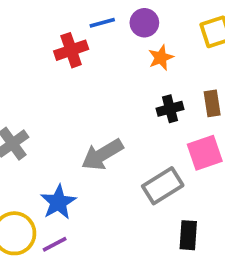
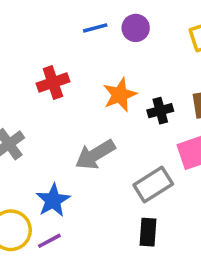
red cross: (71, 50) -> (53, 82), moved
orange star: (161, 58) -> (120, 95), moved, size x1.4
black rectangle: (188, 235) -> (148, 232), moved

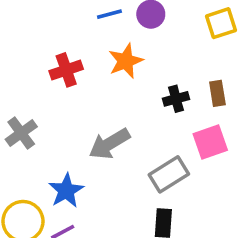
orange star: (120, 95) -> (126, 61), moved

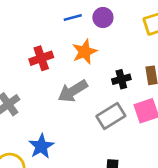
gray arrow: (109, 144) -> (73, 91), moved
gray rectangle: (169, 174) -> (111, 116), moved

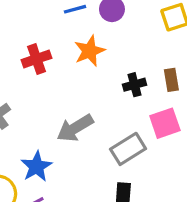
gray arrow: (73, 91) -> (75, 128), moved
gray rectangle: (111, 116) -> (128, 149), moved

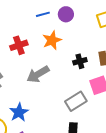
gray arrow: (75, 128) -> (38, 74), moved

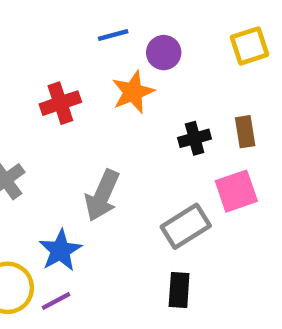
purple circle: (66, 14) -> (164, 53), moved
gray arrow: (38, 74) -> (102, 195), moved, turned -35

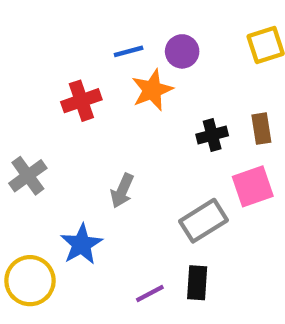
blue line: (113, 35) -> (129, 51), moved
gray arrow: (102, 195) -> (122, 191), size x0.7
purple line: (56, 301) -> (150, 294), moved

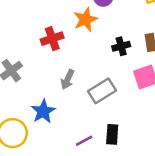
red cross: (81, 101) -> (52, 39), moved
gray rectangle: (204, 221) -> (102, 91), moved

